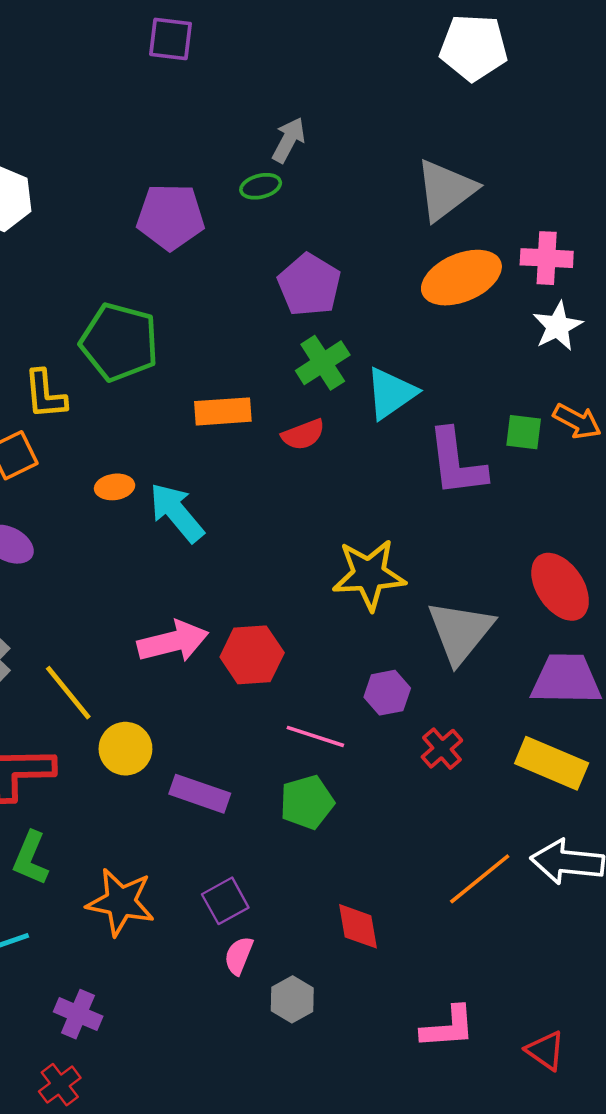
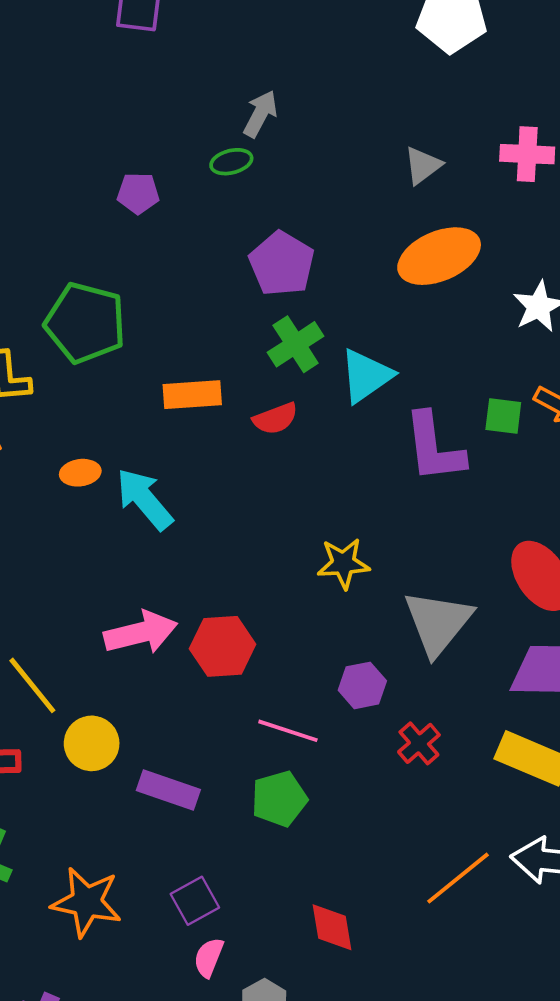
gray triangle: (446, 190) -> (423, 165), size x0.6
purple pentagon: (171, 217) -> (138, 193), size x0.6
pink cross: (547, 258) -> (527, 154), moved
yellow star: (369, 575) -> (343, 563), size x0.7

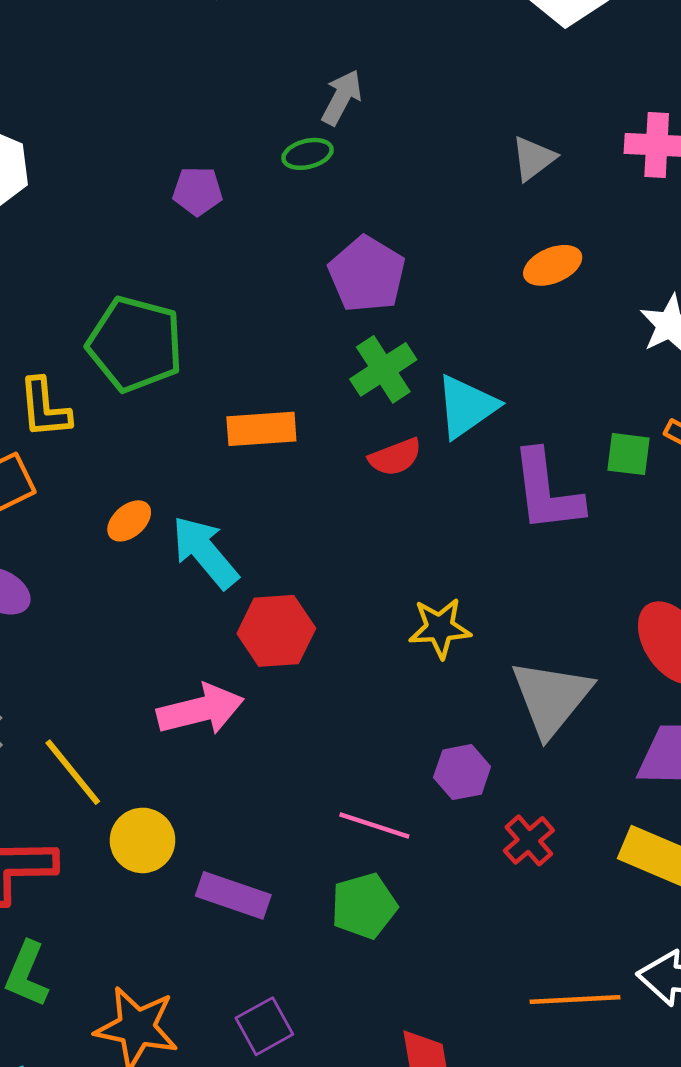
orange ellipse: (439, 256) -> (553, 265), size x0.6
red semicircle: (275, 419) -> (395, 457), moved
orange ellipse: (80, 473) -> (129, 521), turned -33
red hexagon: (223, 646) -> (276, 631), moved
orange line: (458, 878) -> (575, 999), turned 36

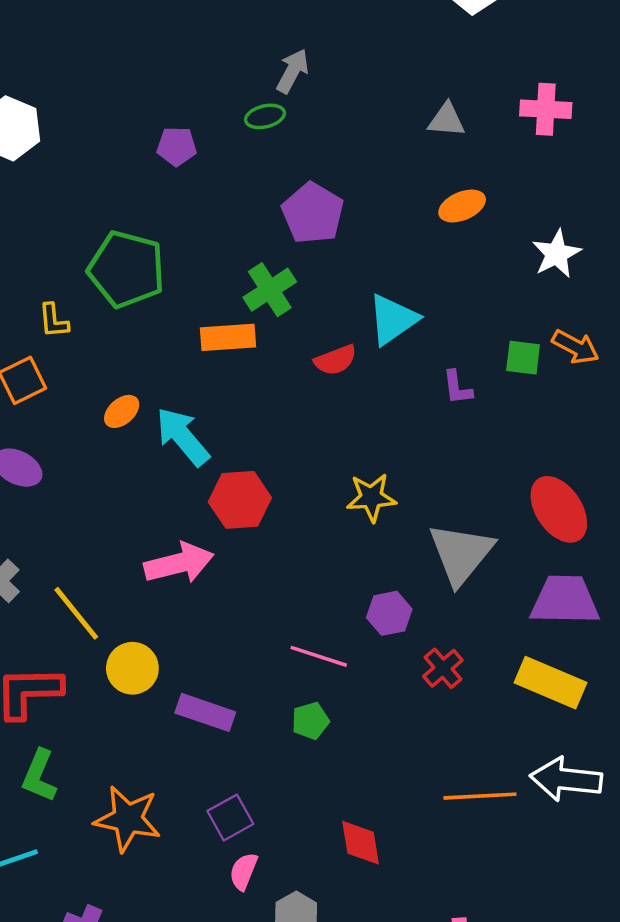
gray triangle: (533, 158) -> (447, 120), turned 42
green cross: (383, 369) -> (270, 290), moved
yellow L-shape: (44, 408) -> (54, 321), size x0.7
purple L-shape: (547, 491) -> (457, 388), size x0.5
green pentagon: (364, 906) -> (310, 721), size x0.7

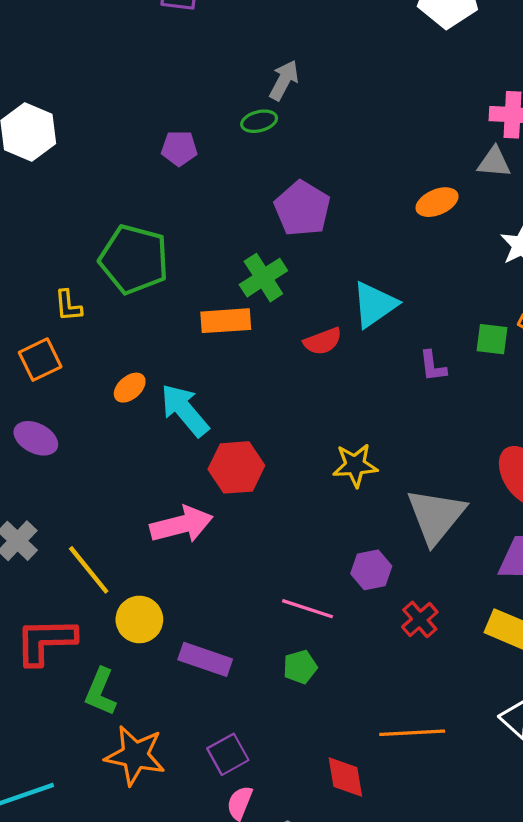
gray triangle: (447, 120) -> (494, 162), moved
green L-shape: (39, 776) -> (101, 692), moved
orange line: (480, 796) -> (412, 733), moved

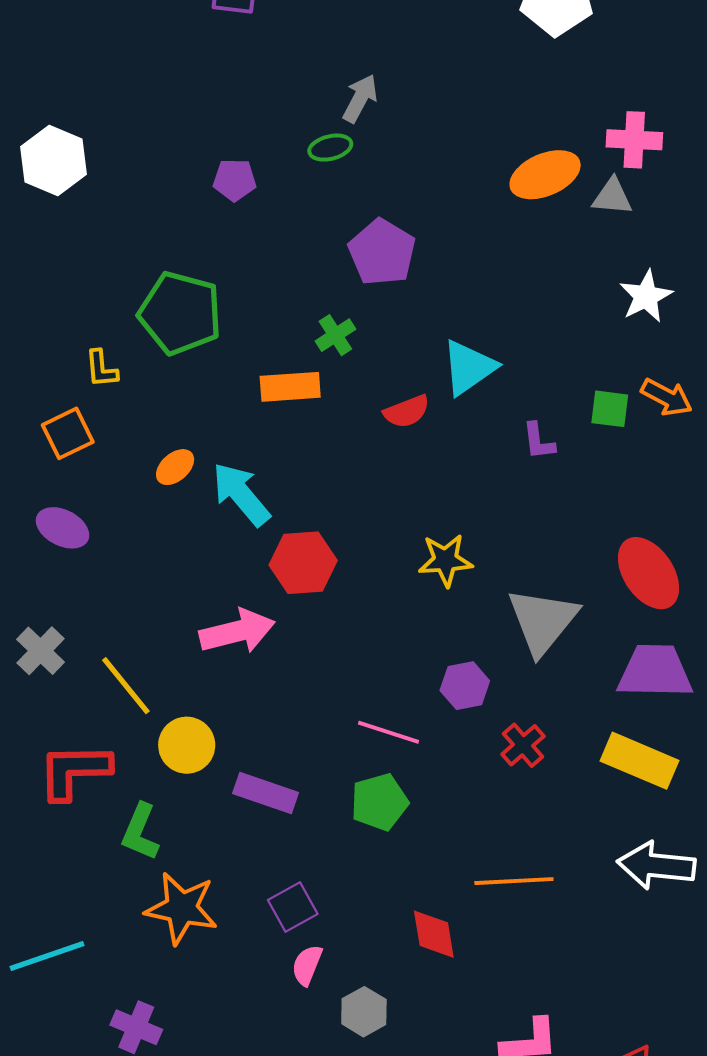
orange ellipse: (437, 202) -> (545, 175), moved, size x1.4
green cross: (263, 278) -> (335, 335), size x0.7
green pentagon: (300, 667) -> (379, 802), size x1.4

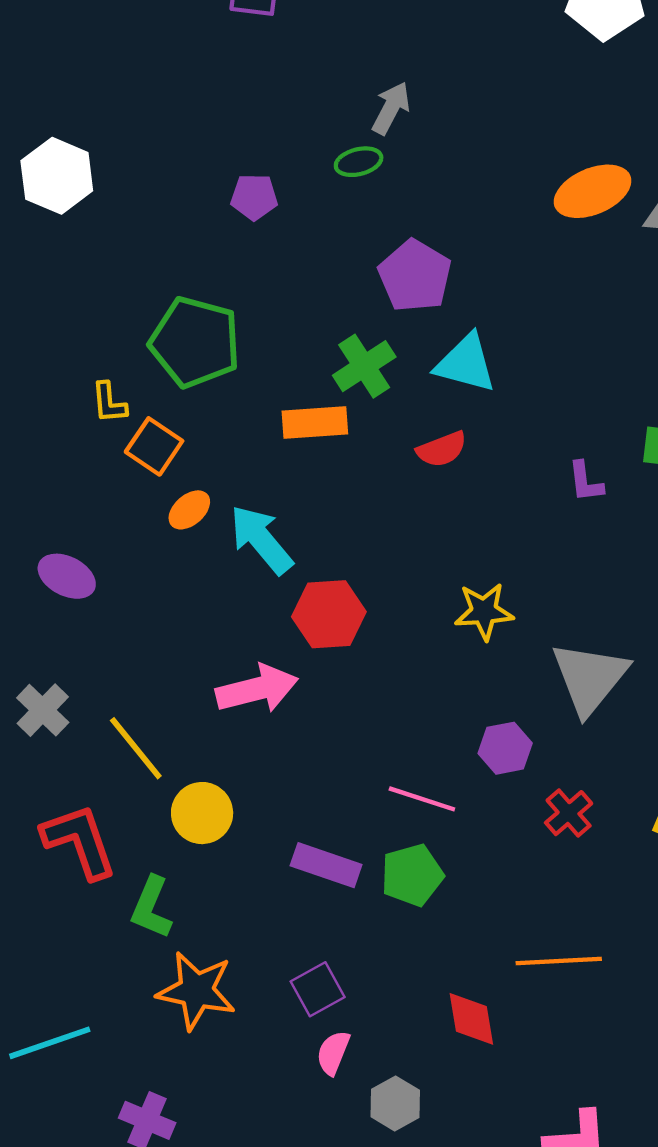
green cross: (335, 335) -> (364, 366), size x1.4
cyan triangle: (469, 367) -> (466, 363), moved, turned 50
orange square: (68, 433) -> (154, 446), moved, turned -30
red L-shape: (74, 771) -> (79, 841), turned 72
purple rectangle: (266, 793) -> (326, 865), moved

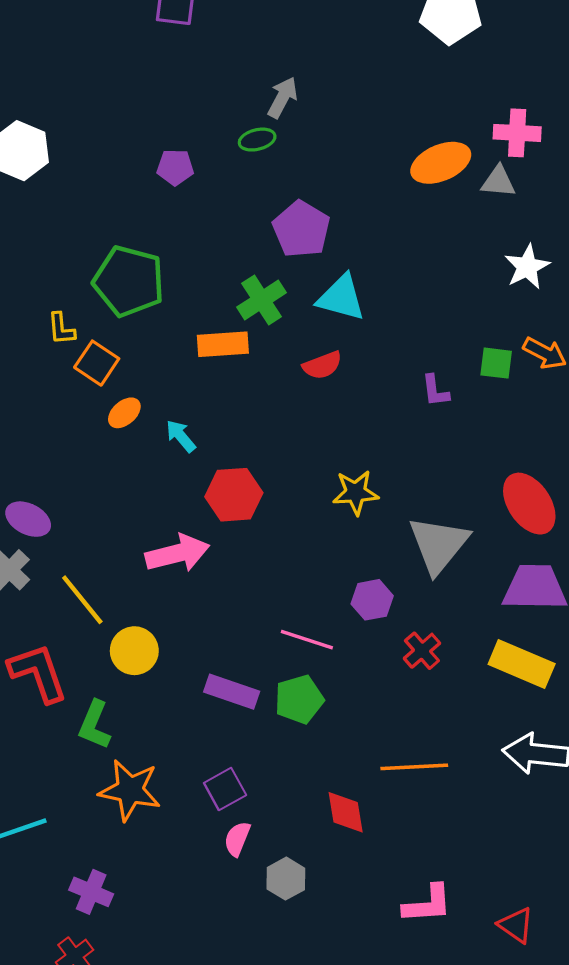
cyan arrow: (261, 540) -> (181, 436), size x0.6
purple ellipse: (67, 576) -> (28, 519), moved

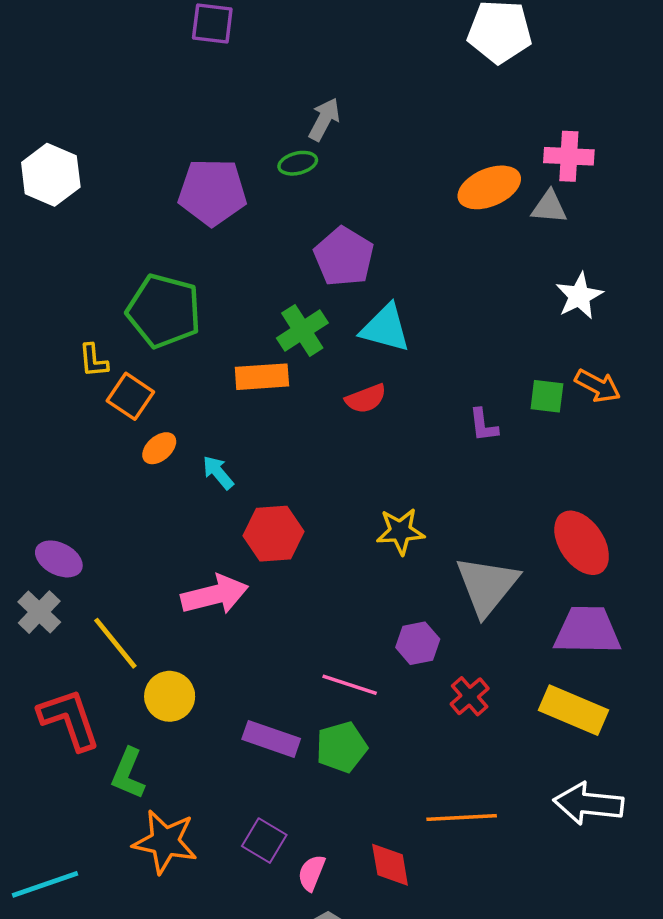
purple pentagon: (175, 167) -> (212, 192), size x1.8
purple square: (225, 789) -> (264, 841), turned -30
pink semicircle: (237, 839) -> (312, 873), moved

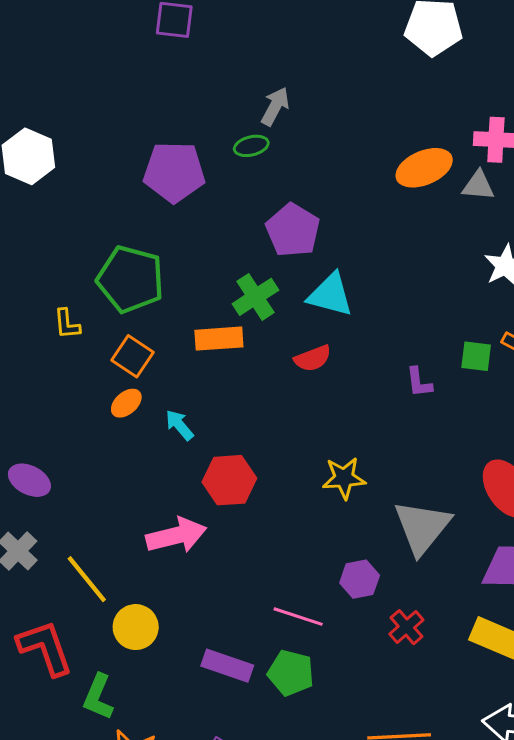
orange square: (130, 396) -> (133, 356), moved
purple ellipse: (59, 559) -> (29, 480), moved
green pentagon: (342, 747) -> (291, 673), turned 30

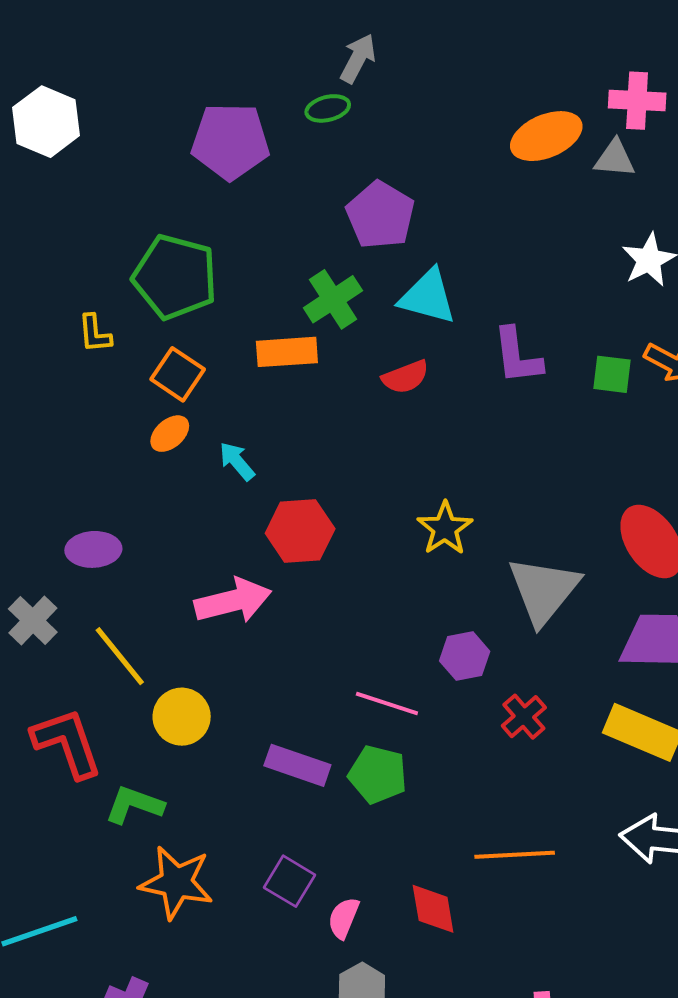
purple L-shape: (419, 382) -> (517, 356), moved, size x1.5
yellow star: (344, 478) -> (445, 528), turned -30
purple ellipse: (29, 480) -> (93, 549), moved, turned -30
green L-shape: (98, 697) -> (134, 805), turned 87

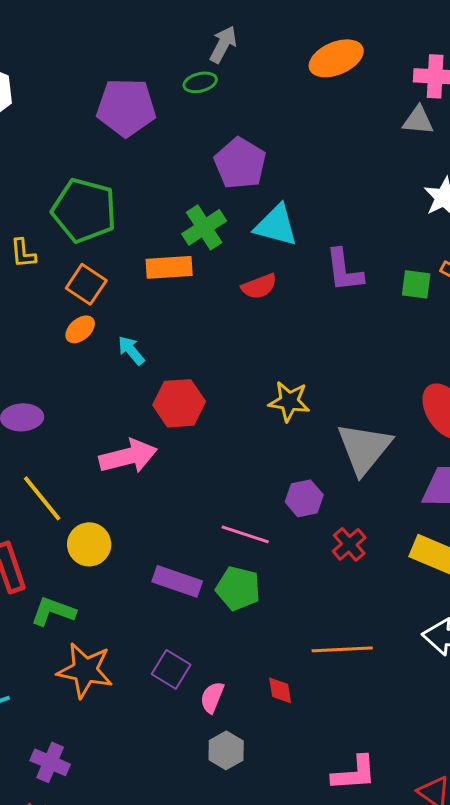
orange ellipse: (546, 136) -> (336, 58), moved
yellow star: (445, 528) -> (289, 401), turned -30
red diamond: (433, 909) -> (280, 690), size x0.7

